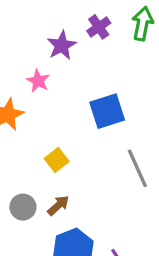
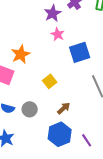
pink star: (38, 81) -> (58, 34), moved
brown arrow: (58, 205) -> (64, 108), moved

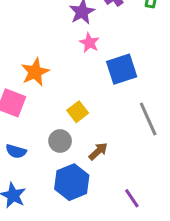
gray circle: (30, 109) -> (60, 141), moved
blue hexagon: (60, 134) -> (72, 182), moved

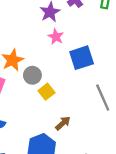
gray circle: (60, 141) -> (32, 75), moved

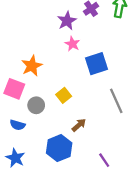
gray circle: (32, 75) -> (36, 105), moved

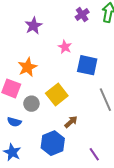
purple star: (67, 21) -> (33, 26), moved
blue square: (96, 64) -> (87, 65), turned 30
yellow square: (64, 95) -> (57, 95), size x1.5

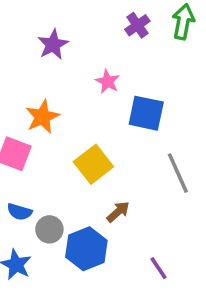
gray circle: (31, 104) -> (49, 229), moved

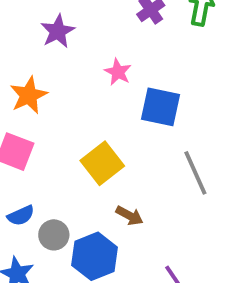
orange star: (42, 117) -> (29, 95), moved
blue semicircle: (20, 212) -> (21, 216), turned -40
brown arrow: (118, 212) -> (129, 216), turned 70

